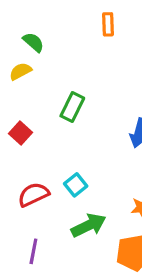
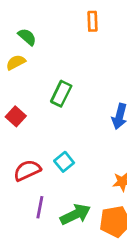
green arrow: (89, 225) -> (75, 214), moved
purple line: (33, 251) -> (40, 207), moved

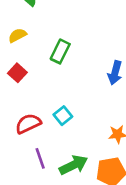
yellow semicircle: (16, 62) -> (17, 35), moved
purple line: (40, 207) -> (40, 158), turned -30

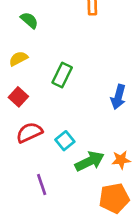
red semicircle: (28, 124) -> (29, 132), moved
green arrow: (74, 165) -> (90, 161), moved

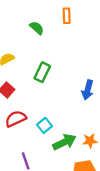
green semicircle: (29, 20) -> (37, 28), moved

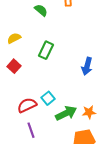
red semicircle: (16, 119) -> (27, 105), moved

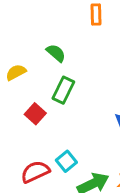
green semicircle: (41, 10) -> (56, 53), moved
red square: (14, 66) -> (35, 114), moved

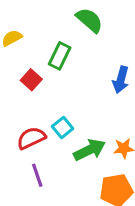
green semicircle: (56, 53) -> (89, 20), moved, size x1.4

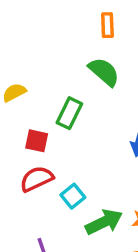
red square: (31, 80) -> (37, 141), turned -30
red semicircle: (31, 138) -> (37, 179), moved

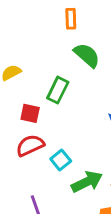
orange rectangle: (107, 25) -> (71, 19), moved

